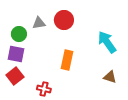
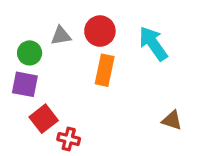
cyan arrow: (107, 42) -> (153, 44), moved
orange rectangle: (67, 60) -> (105, 70), moved
red square: (15, 76) -> (44, 119), moved

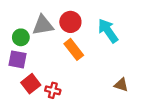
gray triangle: (61, 36) -> (43, 25), size x1.5
orange rectangle: (105, 70) -> (74, 49), turned -50
red cross: (69, 139) -> (53, 90), moved

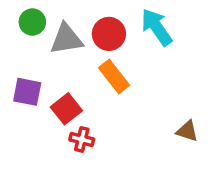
cyan arrow: (108, 31) -> (157, 27), moved
green circle: (21, 37) -> (32, 22), moved
red square: (31, 84) -> (66, 109), moved

